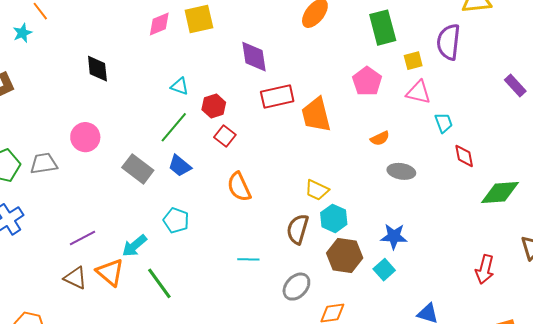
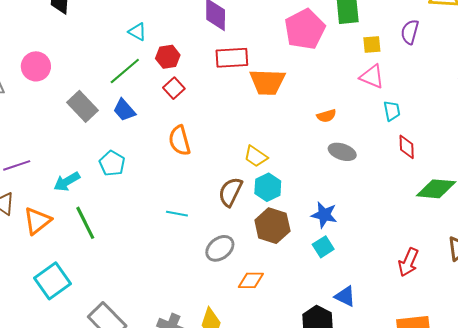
purple semicircle: (449, 42) -> (410, 32), size x0.7
pink pentagon: (367, 81) -> (305, 29), moved, size x1.4
orange trapezoid: (316, 115) -> (267, 82), turned -84
cyan square: (384, 270) -> (323, 247), moved
orange triangle: (110, 272) -> (37, 221), moved, turned 32

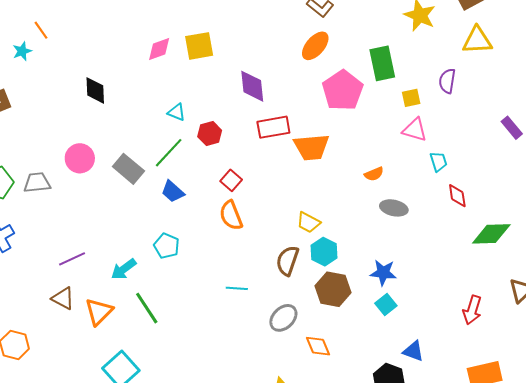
red square: (174, 88) -> (231, 180), moved
gray rectangle: (83, 106) -> (128, 169), moved
orange diamond: (251, 280) -> (318, 346), turned 72

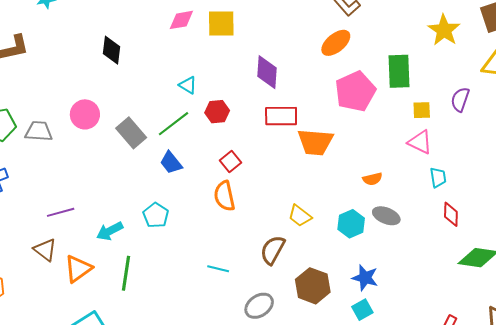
cyan hexagon: (324, 252) -> (351, 224), moved
green line: (147, 308) -> (126, 273), turned 32

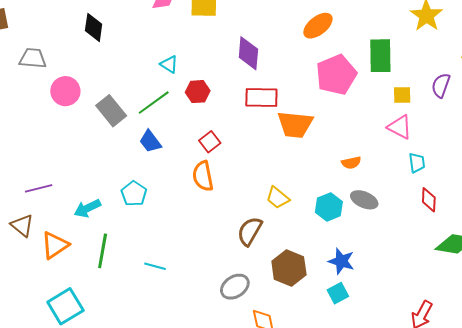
gray trapezoid: (39, 131) -> (33, 58), moved
cyan line: (218, 269) -> (155, 266), moved

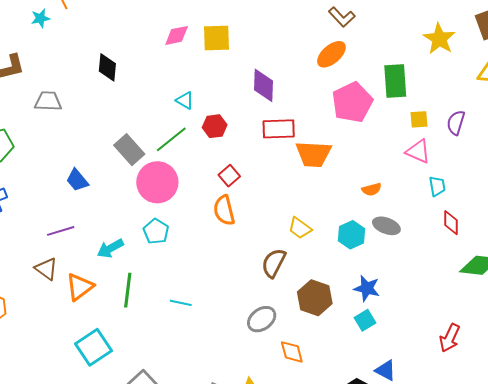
purple semicircle: (441, 85) -> (456, 123), moved
pink circle: (65, 91) -> (157, 182), moved, size x1.4
blue trapezoid: (150, 141) -> (77, 180), moved

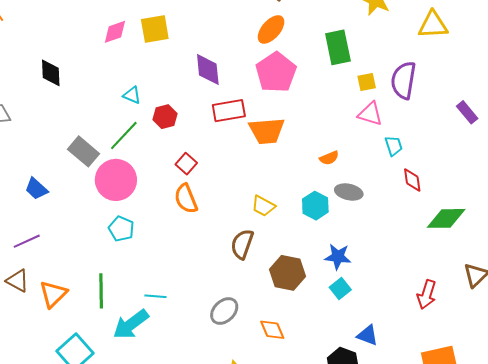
pink pentagon: (352, 102) -> (276, 72), moved
purple semicircle: (456, 123) -> (404, 80), size x1.5
cyan arrow: (110, 248) -> (131, 324), moved, size x1.4
gray ellipse: (262, 319) -> (224, 311), moved

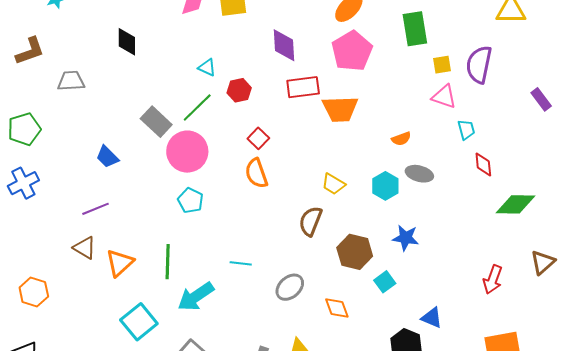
cyan square: (340, 289) -> (385, 282), moved
cyan line: (155, 296) -> (241, 263), moved

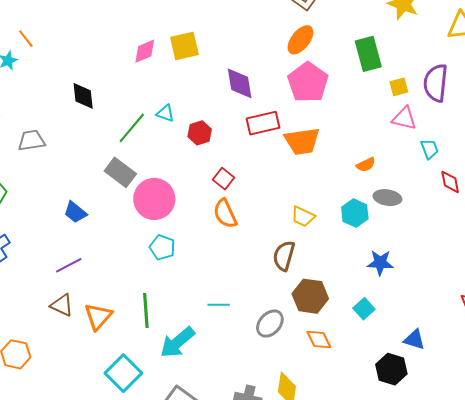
green line: (197, 107) -> (132, 128), moved
brown hexagon: (355, 252) -> (310, 296), moved

